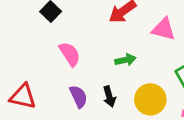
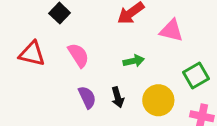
red triangle: (23, 96) -> (32, 54), moved

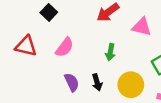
pink semicircle: (78, 55) -> (65, 47), turned 70
green arrow: (134, 61) -> (110, 52), turned 112

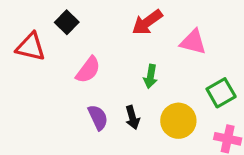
red triangle: (26, 46) -> (31, 47), moved

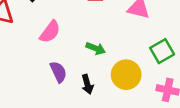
green arrow: (150, 76) -> (96, 48), moved, turned -78
black arrow: (132, 117) -> (87, 84), moved

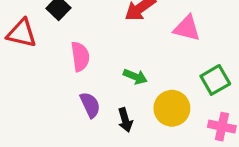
pink semicircle: (50, 32) -> (80, 57), turned -45

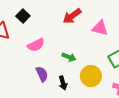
pink semicircle: (80, 57) -> (36, 45), turned 72

